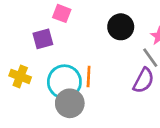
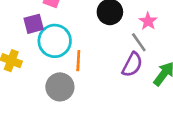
cyan circle: (64, 82) -> (55, 41), moved

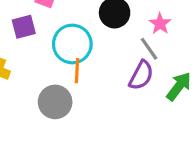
cyan circle: (55, 41) -> (72, 44), moved

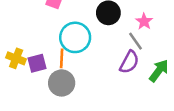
purple square: (24, 27) -> (37, 63), moved
orange line: (77, 71) -> (62, 58), moved

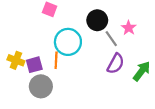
gray line: (135, 41) -> (111, 39), moved
gray circle: (62, 83) -> (41, 86), moved

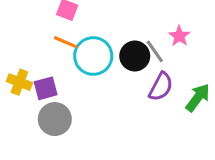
black circle: (97, 20) -> (135, 56), moved
orange line: (56, 60) -> (66, 42), moved, turned -70

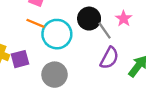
black circle: (135, 56) -> (89, 19), moved
gray circle: (55, 119) -> (55, 75), moved

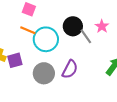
purple semicircle: (109, 58) -> (70, 69), moved

